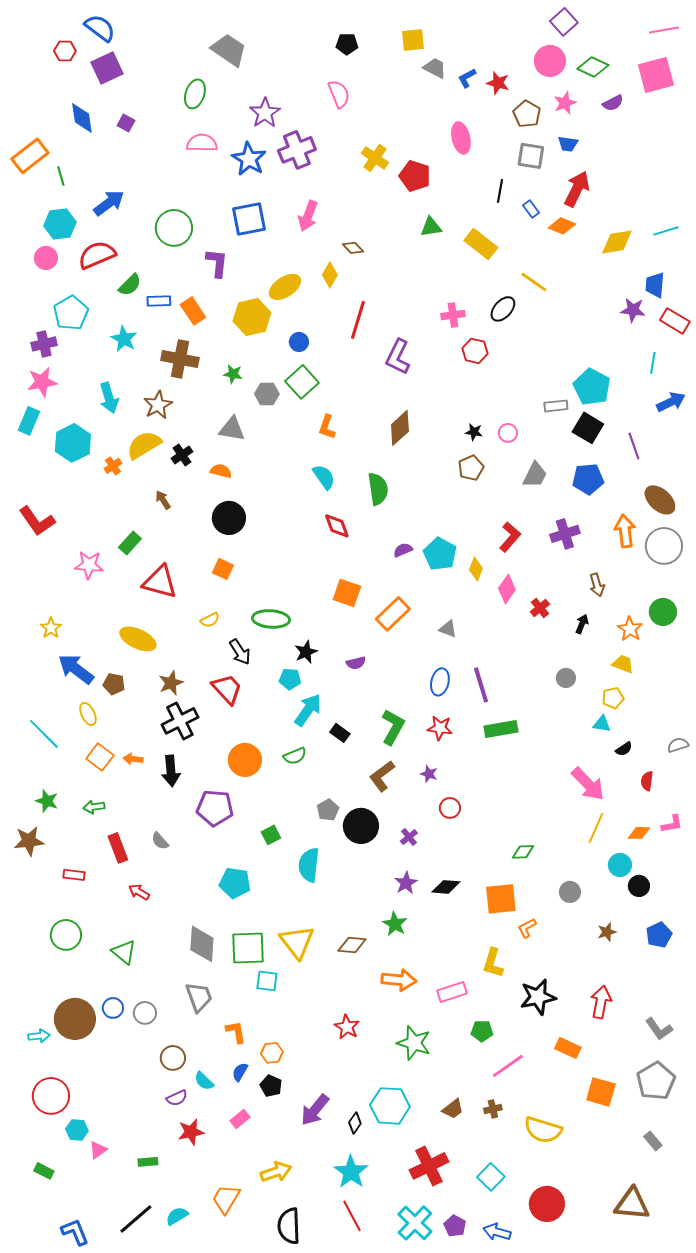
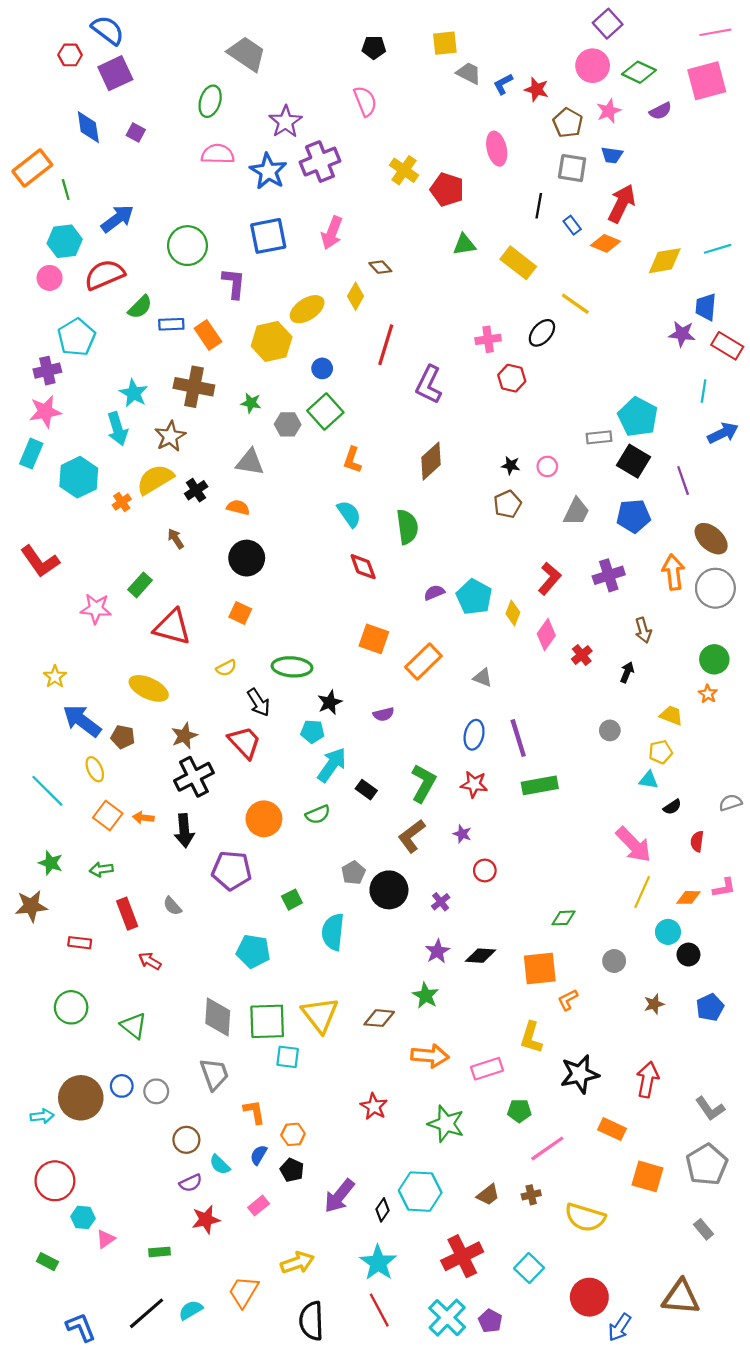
cyan star: (124, 339) -> (134, 393), moved
orange star: (630, 629) -> (708, 694), moved, size x0.7
blue arrow: (497, 1232) -> (620, 1327), moved, turned -72

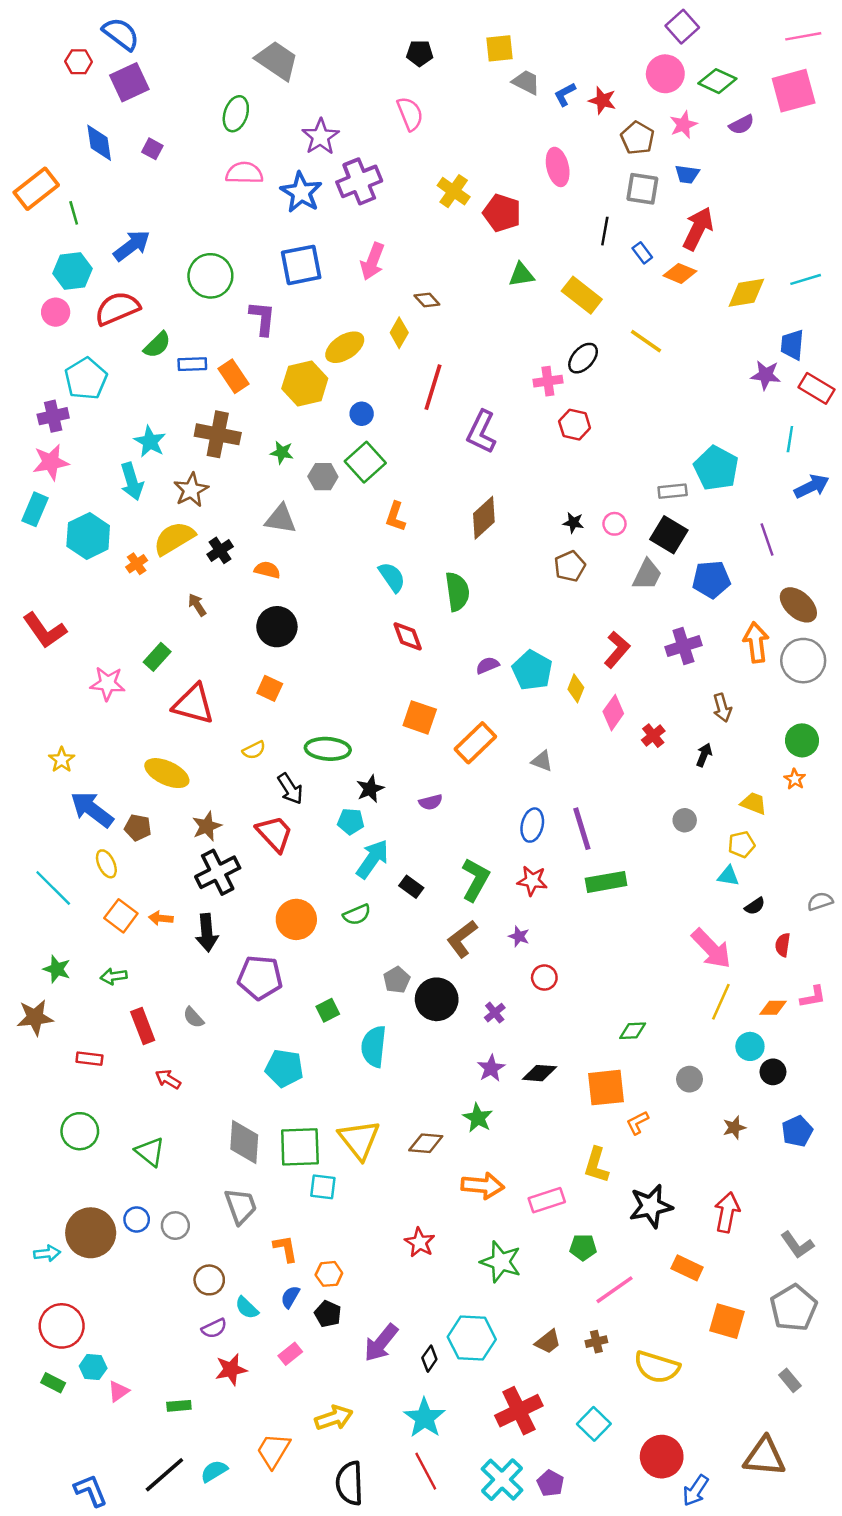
black ellipse: (542, 333) -> (583, 358), moved
black square: (634, 461) -> (669, 535), moved
green rectangle: (47, 1262) -> (53, 1383), moved

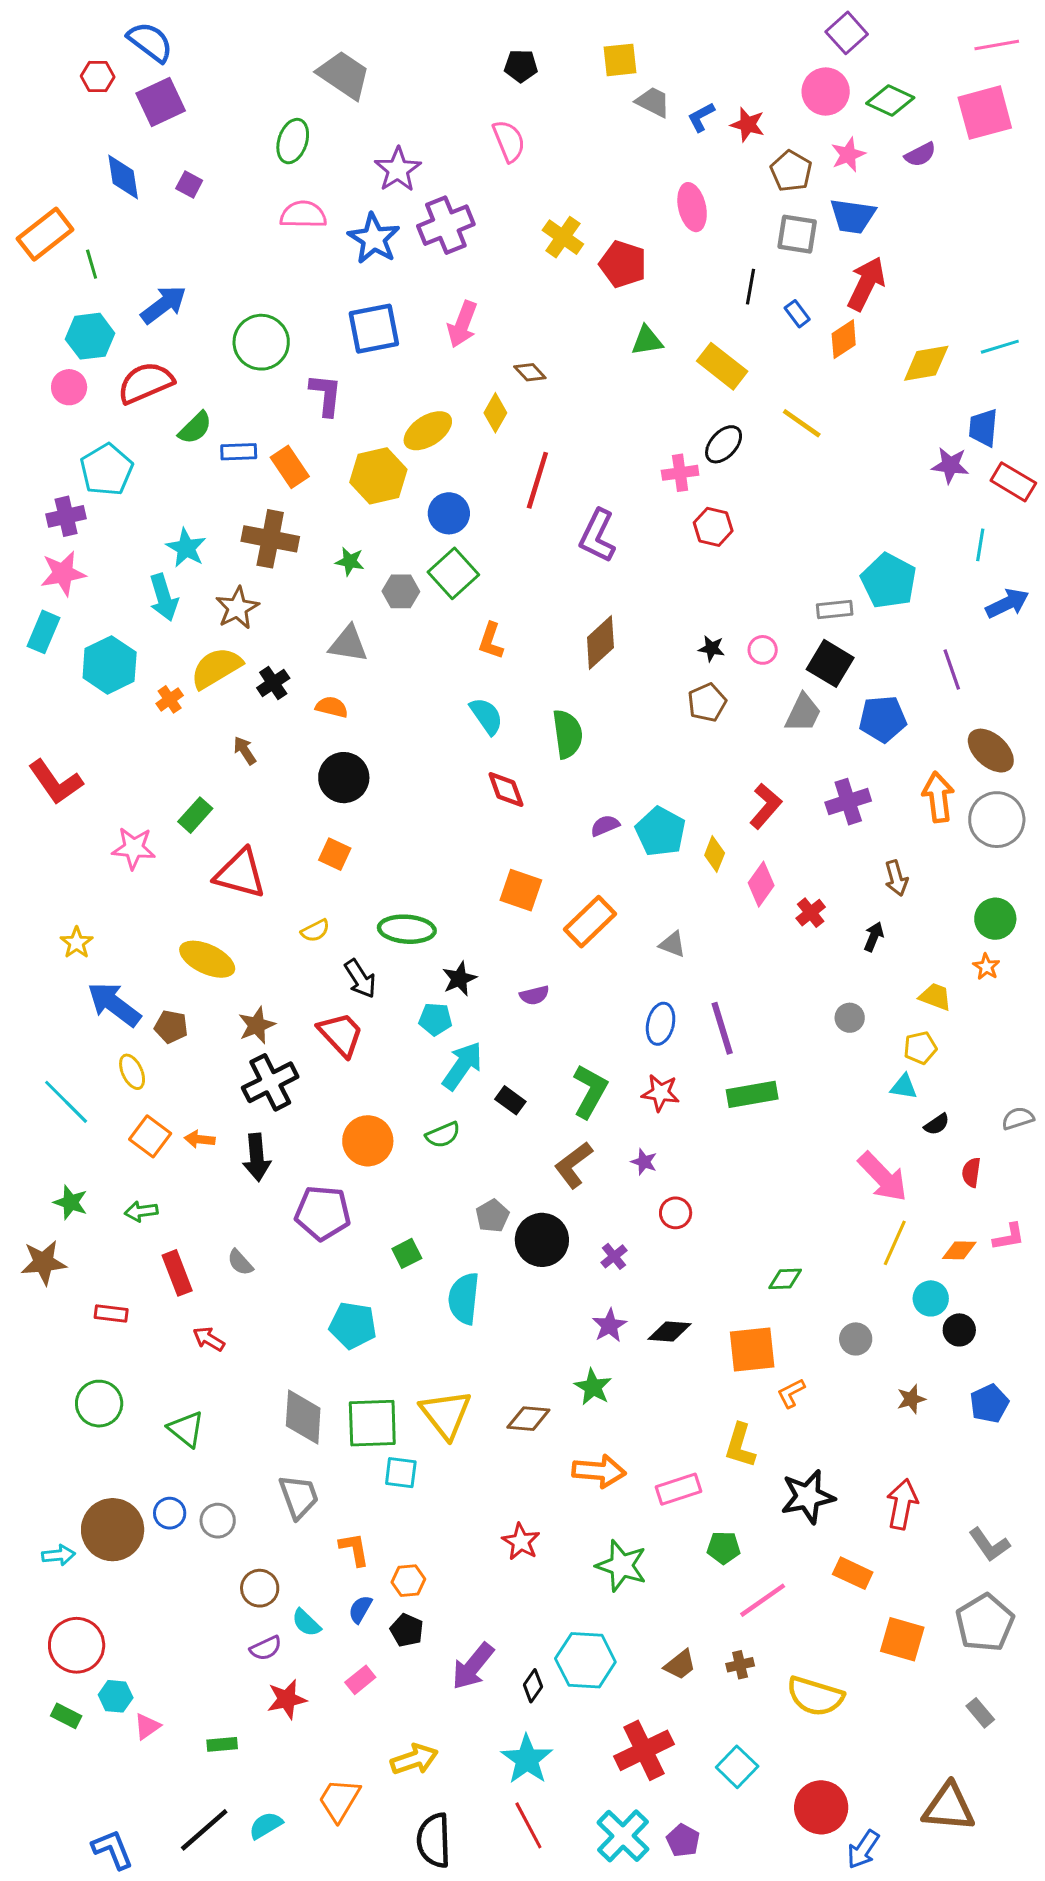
blue trapezoid: (687, 174) -> (853, 216), size x1.5
orange diamond: (680, 273) -> (844, 339), turned -56
blue circle: (362, 414) -> (449, 513), size x1.4

